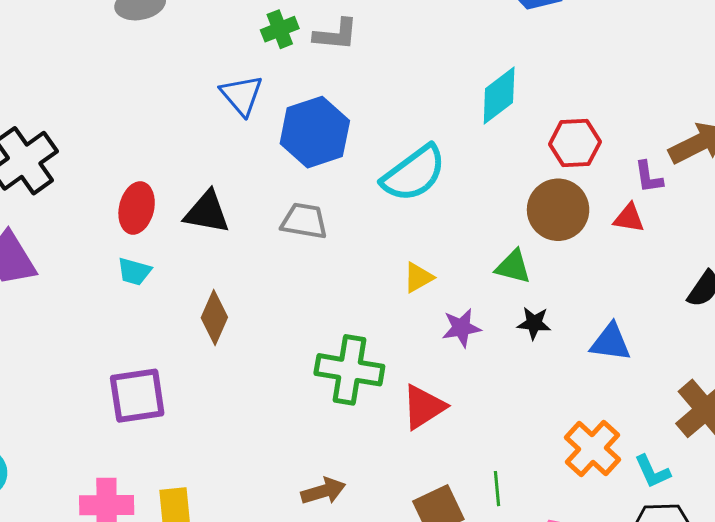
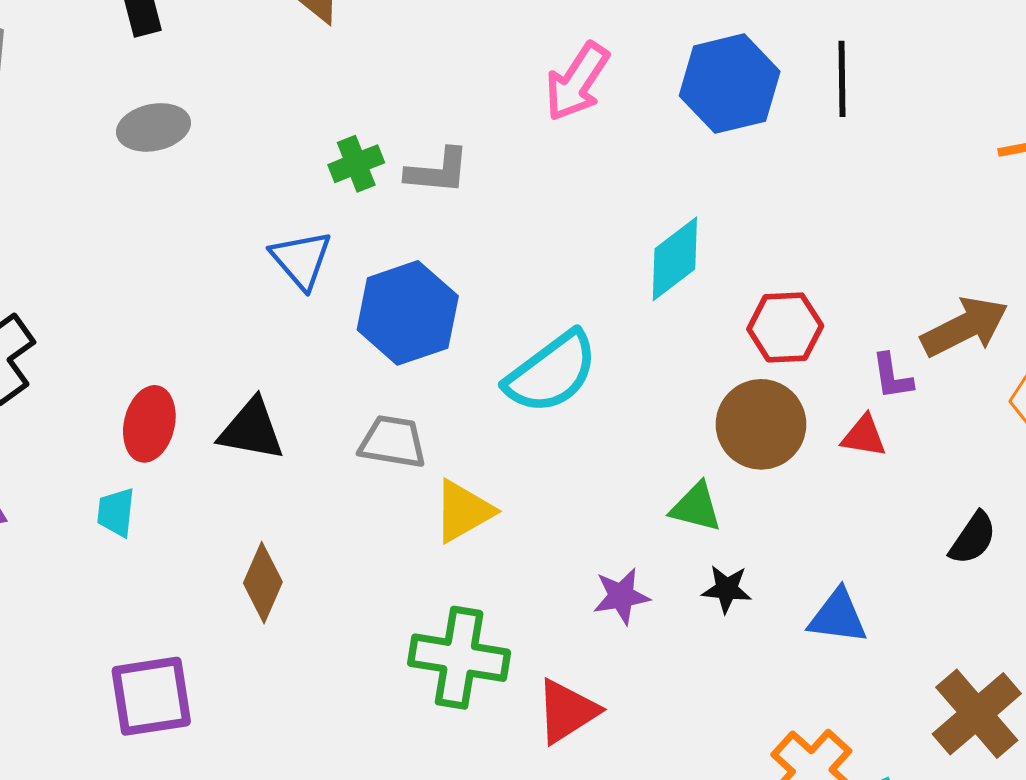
cyan trapezoid: (134, 272) -> (116, 512), moved, turned 81
yellow triangle: (418, 278) -> (463, 511), moved, size x1.4

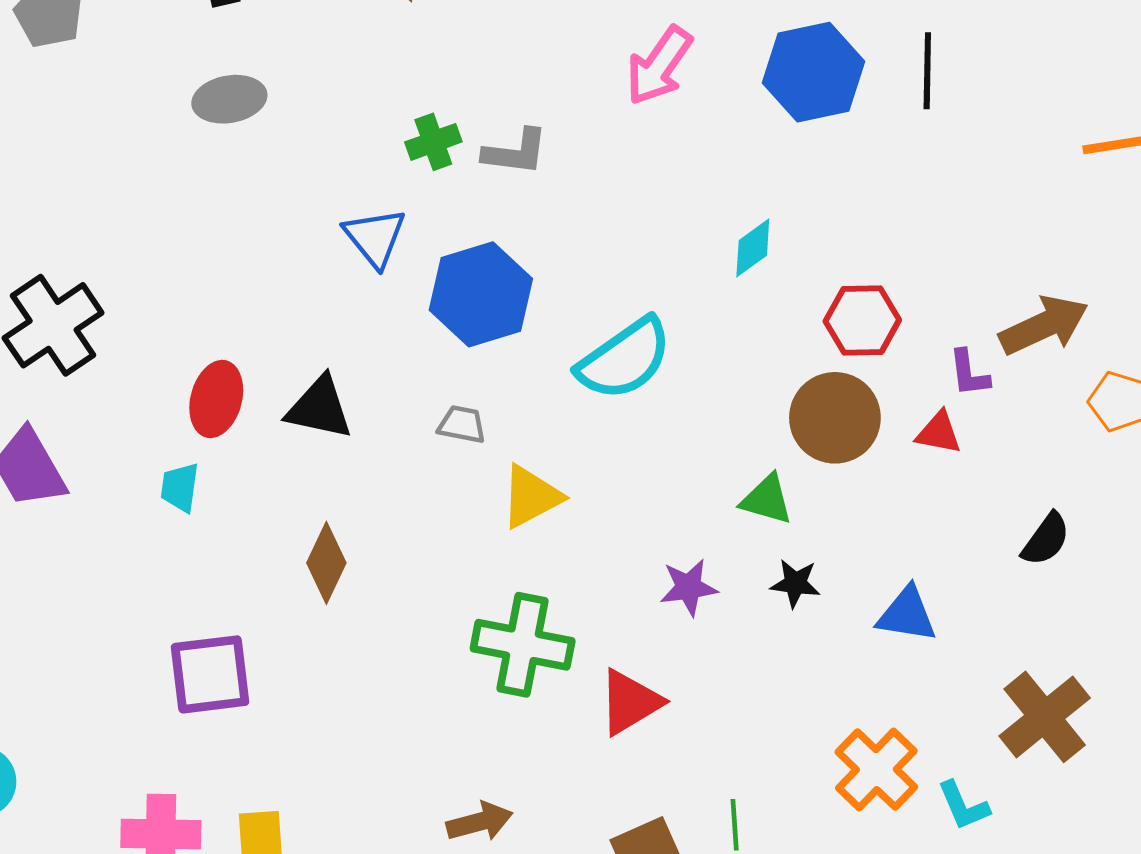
cyan diamond: (675, 259) -> (753, 248), size x0.7
gray trapezoid: (393, 442) -> (462, 424), size x0.7

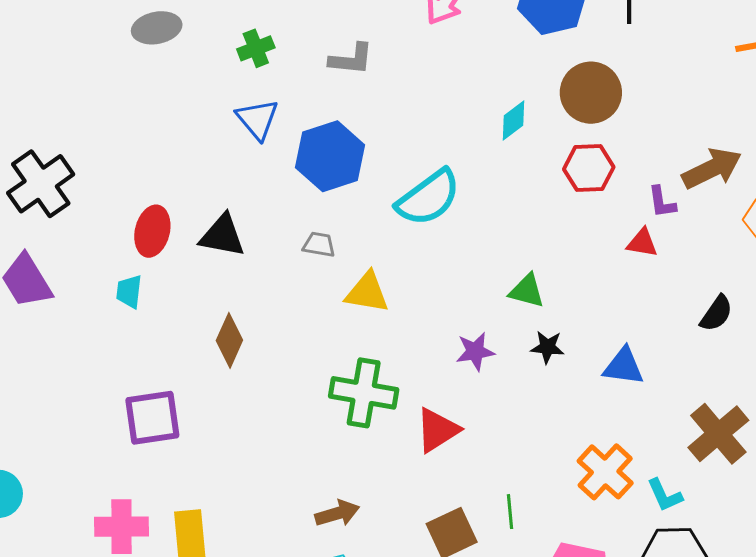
green cross: (433, 142) -> (256, 48), moved
brown circle: (835, 418) -> (591, 93), moved
yellow triangle: (531, 497) -> (367, 292), turned 39

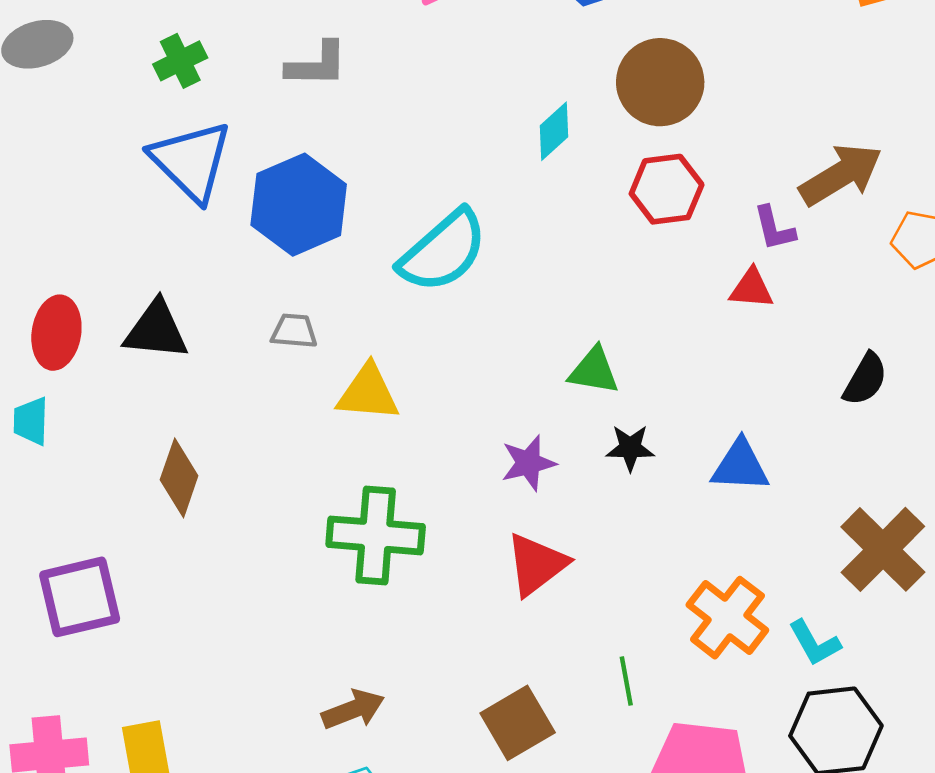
blue triangle: (257, 119) -> (191, 161), size x1.4
red triangle: (437, 430) -> (536, 564), moved
green line: (510, 512) -> (626, 681), moved

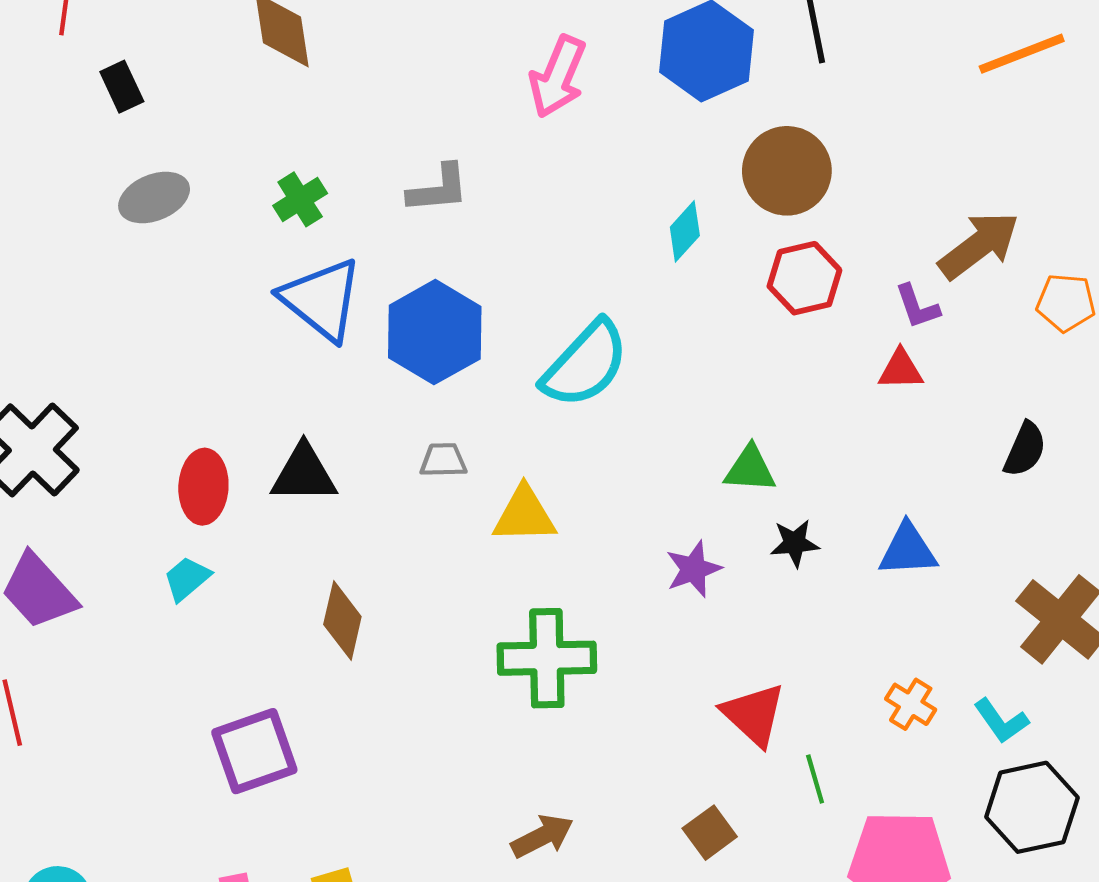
cyan trapezoid: (31, 421) -> (187, 579), turned 54
red triangle: (536, 564) -> (754, 715), moved, turned -34
orange cross: (727, 618) -> (911, 704), size x0.6
brown square: (518, 723) -> (710, 833), size x0.7

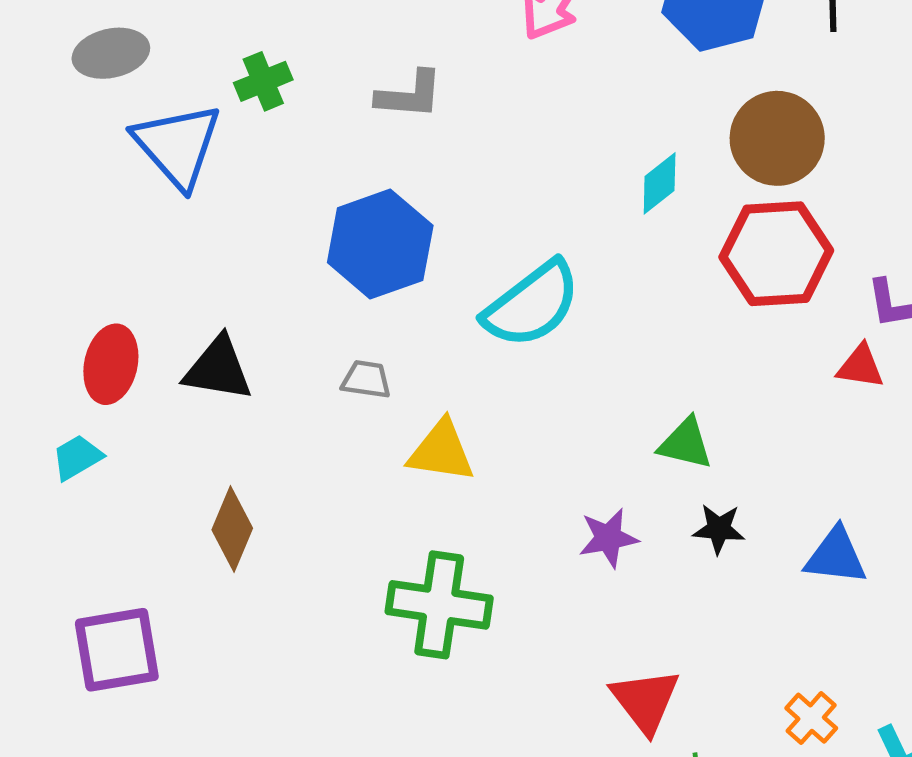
red hexagon: (804, 278) -> (776, 254), size x1.4
blue triangle: (322, 299) -> (177, 145), moved

